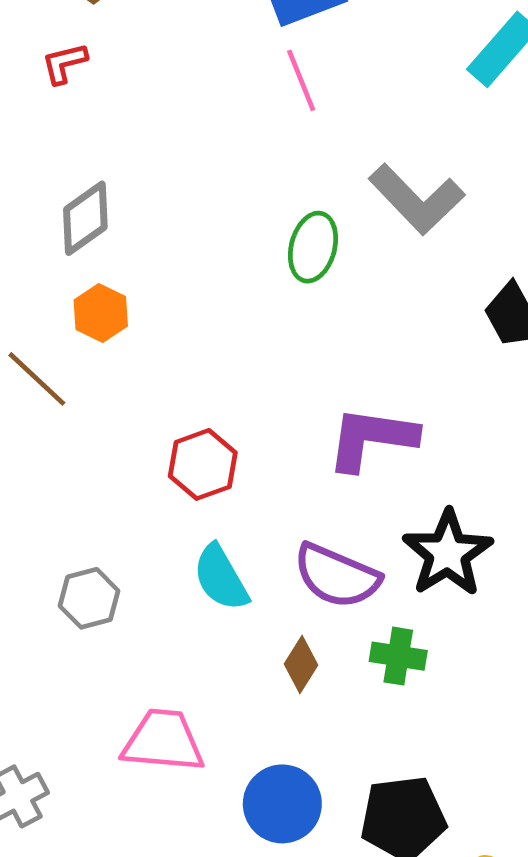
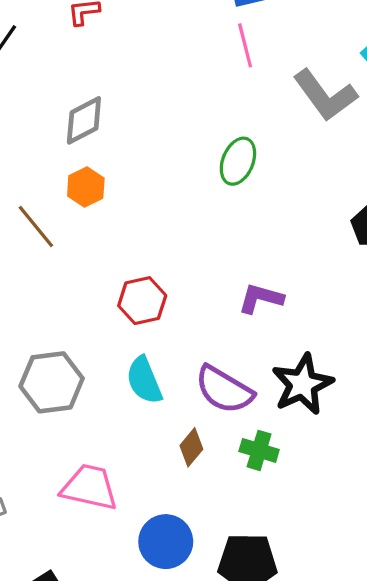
gray L-shape: (417, 199) -> (325, 95), moved
purple L-shape: (372, 439) -> (261, 298), size x0.7
gray hexagon: (89, 598) -> (52, 382), size x1.5

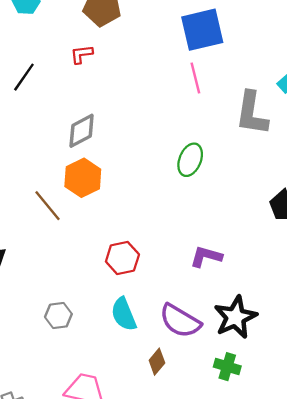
gray L-shape: (325, 95) -> (252, 113), turned 45
orange hexagon: (86, 187) -> (83, 178), size x1.4
gray hexagon: (52, 382) -> (58, 316), size x0.6
green cross: (259, 450) -> (227, 367), moved

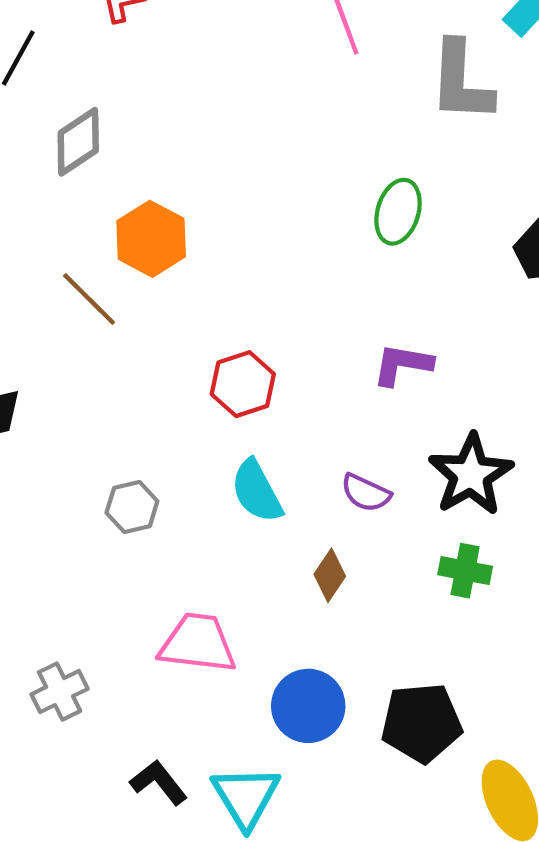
gray diamond: (82, 131) -> (78, 142), moved
green ellipse: (190, 160) -> (398, 212), moved
purple semicircle: (180, 321) -> (366, 493), size x0.6

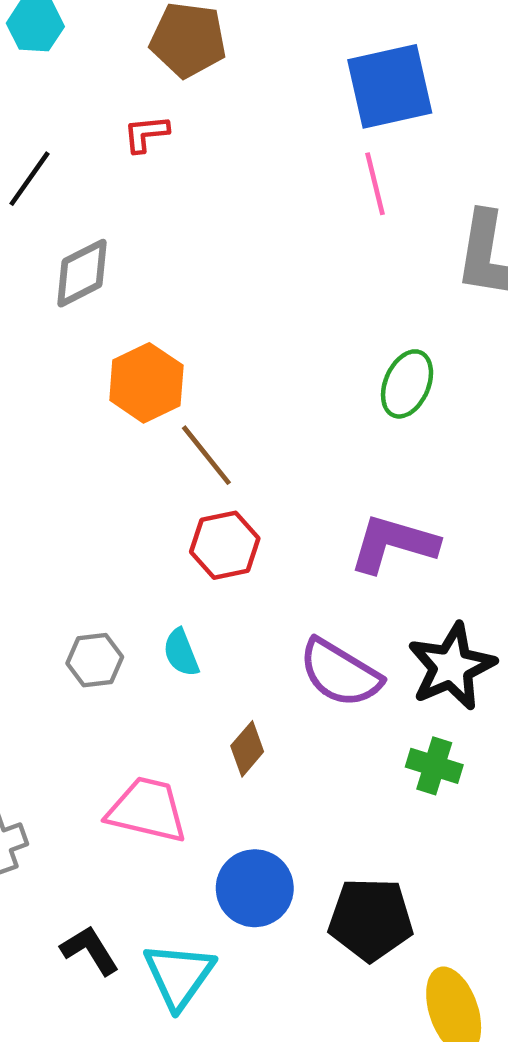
brown line: (89, 299) -> (206, 455), moved
purple L-shape: (402, 365) -> (393, 544), size x1.4
cyan semicircle: (257, 491) -> (181, 653), moved, size x0.7
purple semicircle: (366, 493) -> (340, 673), size x1.6
brown diamond: (330, 575) -> (247, 749), moved

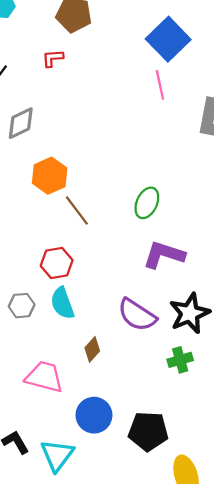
blue square: (390, 86) -> (168, 39), turned -33
green ellipse: (407, 384) -> (147, 203), moved
red hexagon: (225, 545) -> (57, 263), moved
cyan semicircle: (181, 653) -> (62, 303), size x1.4
green cross: (434, 766) -> (180, 360), turned -35

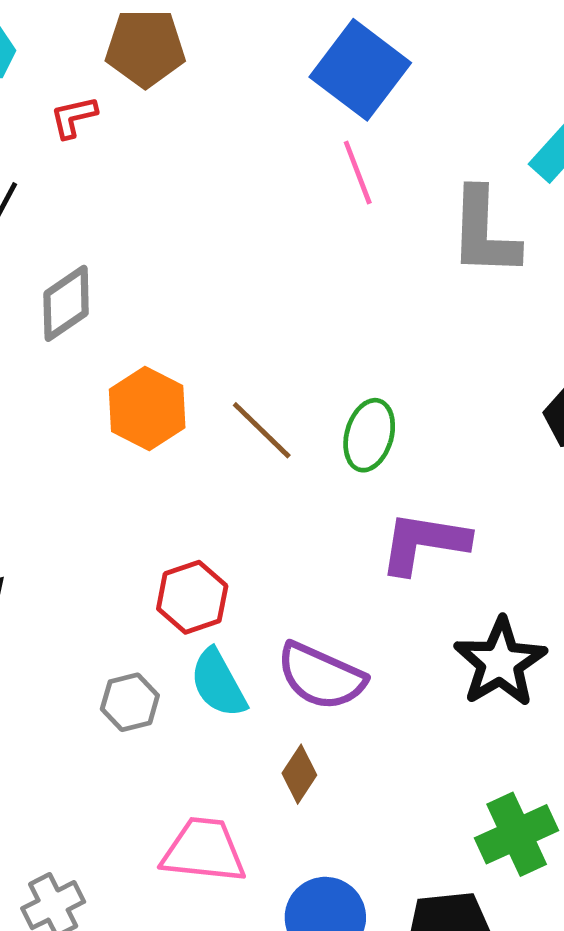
red L-shape: (53, 58) -> (74, 117), moved
brown line: (77, 210) -> (262, 430), moved
purple semicircle: (137, 315) -> (321, 676), moved
green cross: (180, 360) -> (517, 834), moved, size x1.4

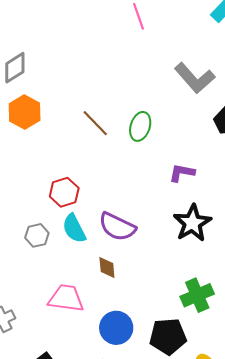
gray L-shape: (484, 232) -> (195, 78), moved, turned -45
orange hexagon: (147, 409) -> (25, 112), moved
purple L-shape: (424, 543) -> (182, 173), moved, size x0.7
brown diamond: (299, 774) -> (107, 268), turned -40

